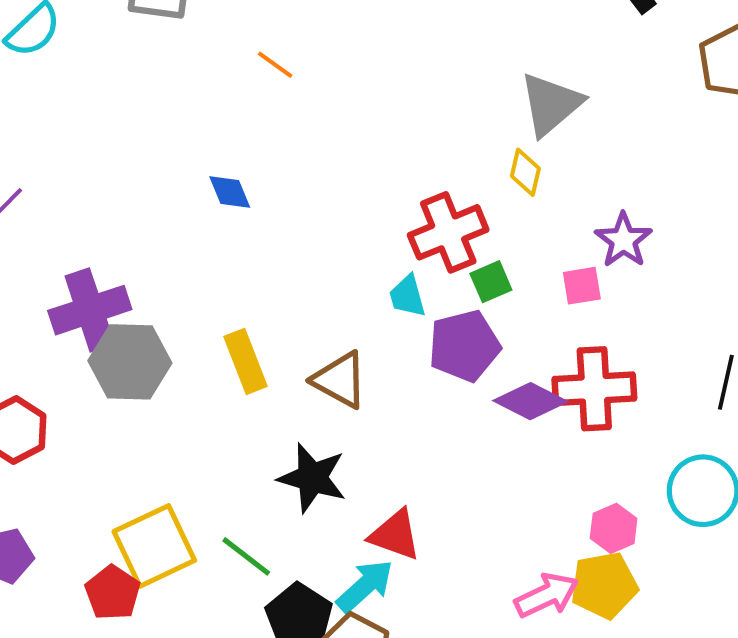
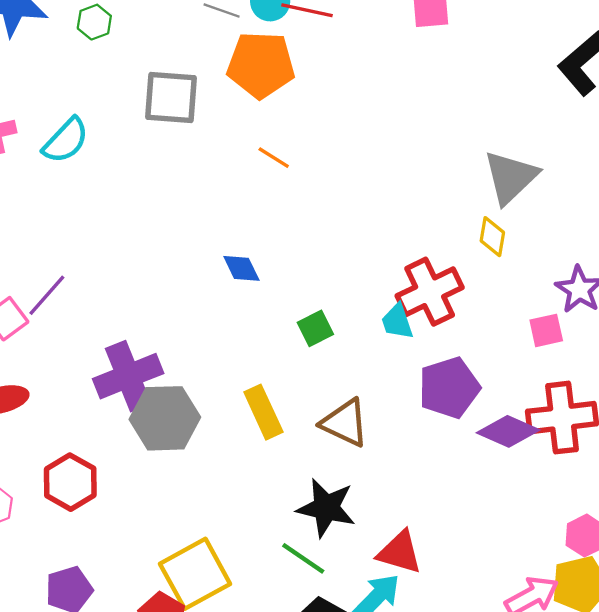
green square: (491, 282) -> (315, 328), moved
cyan trapezoid: (407, 296) -> (397, 322), moved
green line: (246, 556) -> (303, 558), moved

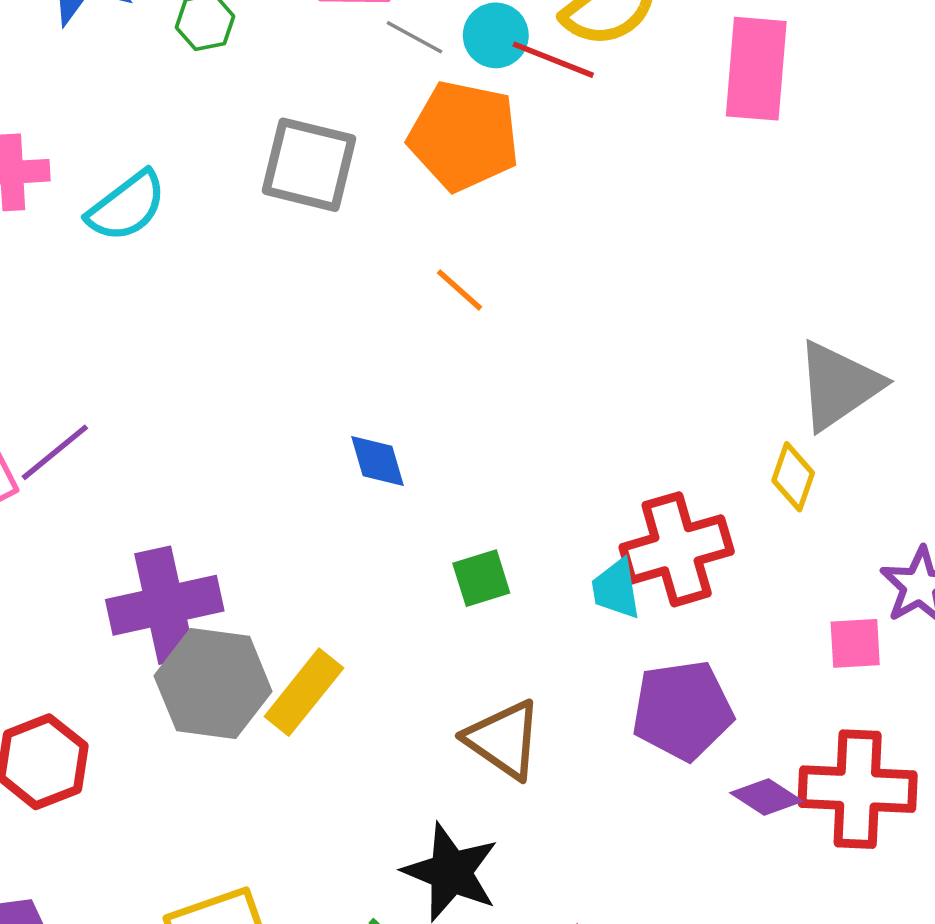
yellow rectangle: (263, 412) -> (304, 692), moved, turned 54
purple diamond: (508, 431) -> (766, 797), size x0.7

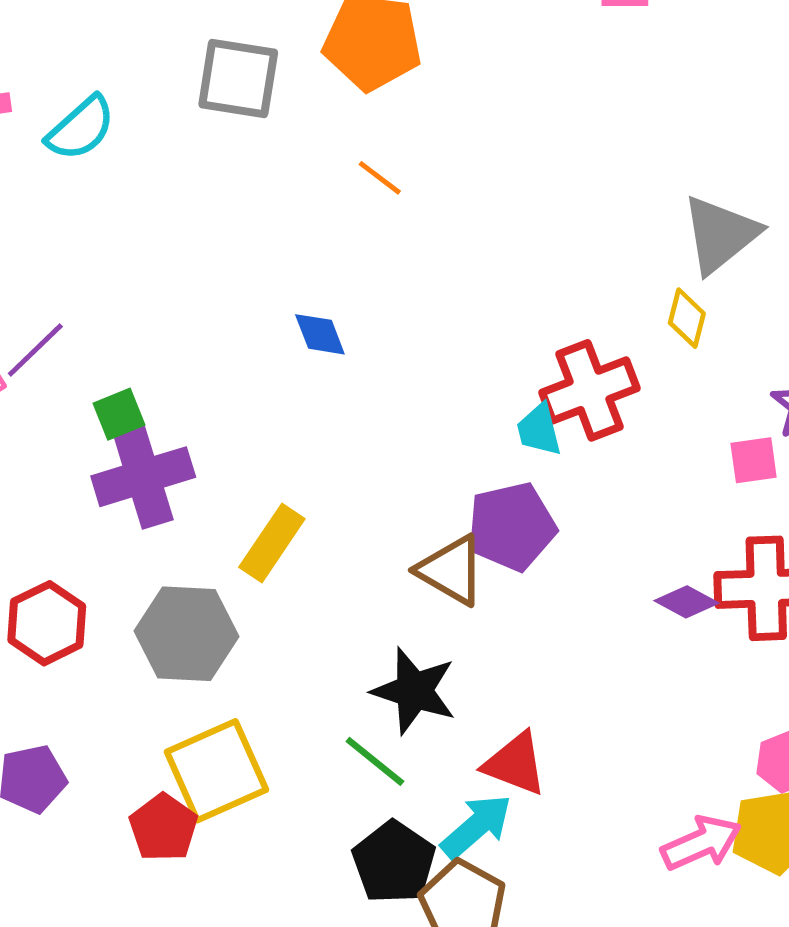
green square: (481, 578) -> (119, 414), moved
gray hexagon: (213, 684) -> (187, 634), moved
purple pentagon: (682, 710) -> (511, 527), moved

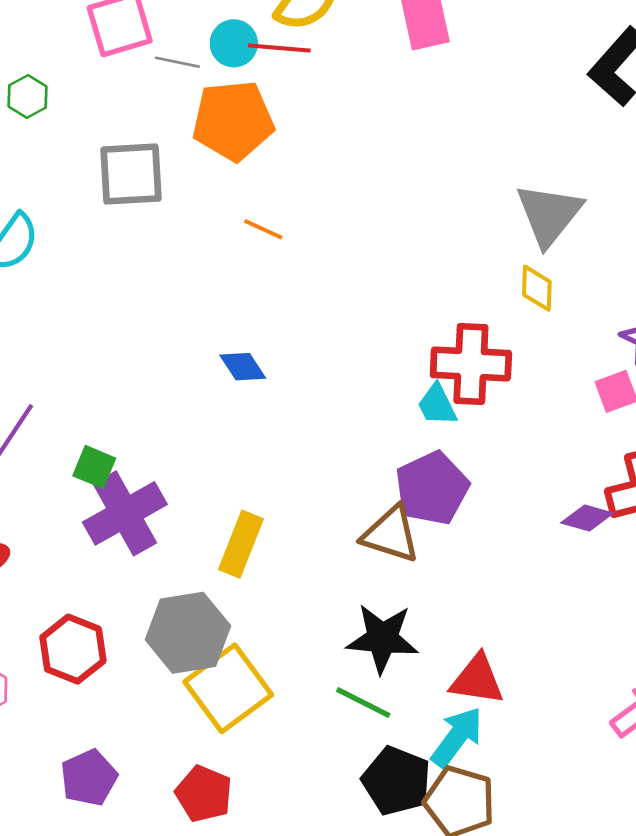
red cross: (590, 390) -> (471, 364), turned 36
green square: (119, 414) -> (94, 467), turned -33
yellow square: (216, 771) -> (228, 688), moved

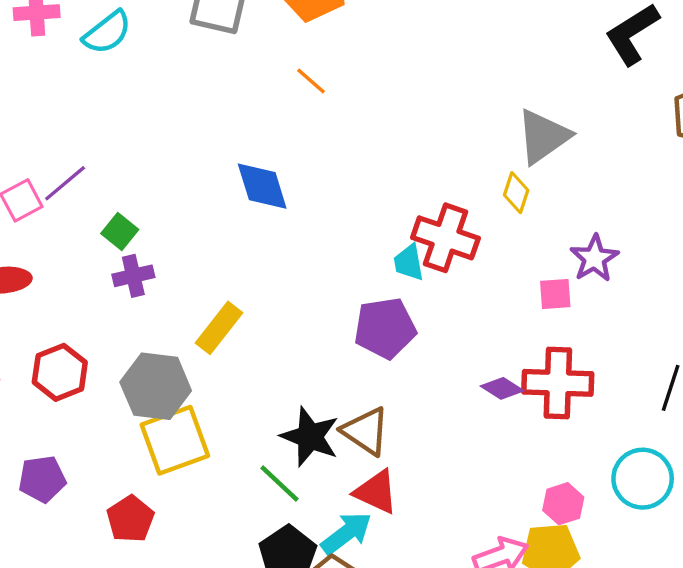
blue diamond: (243, 367) -> (262, 186), size x1.5
purple cross: (125, 513) -> (133, 276), size x0.6
brown triangle: (391, 534) -> (366, 431), moved

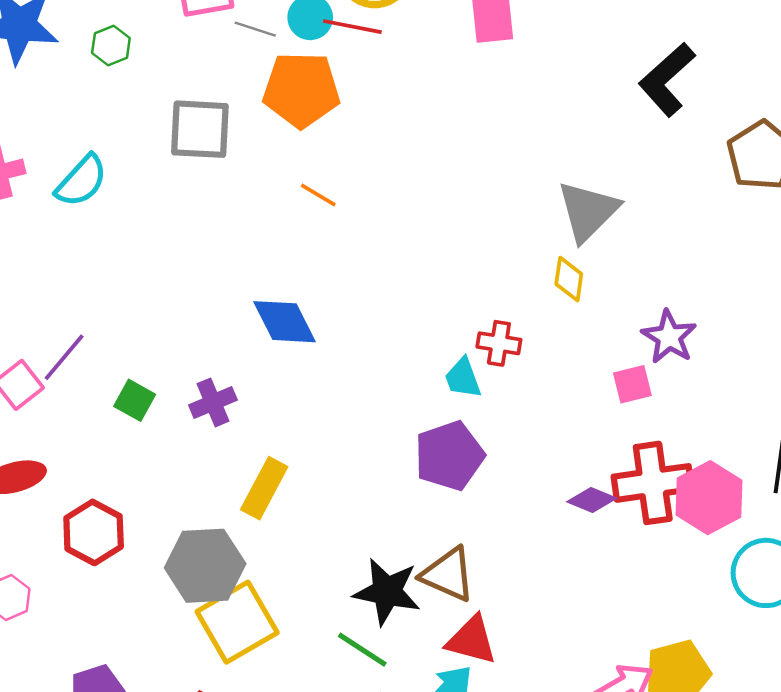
red cross: (445, 238) -> (499, 343), size x0.6
purple cross: (133, 276) -> (213, 402), moved
red hexagon: (60, 372) -> (94, 532), moved
pink hexagon: (563, 504) -> (709, 498), moved, size x1.5

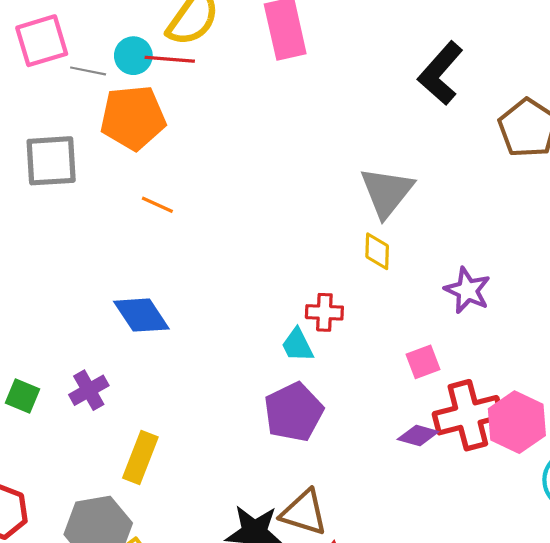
pink square: (632, 384) -> (423, 362), moved

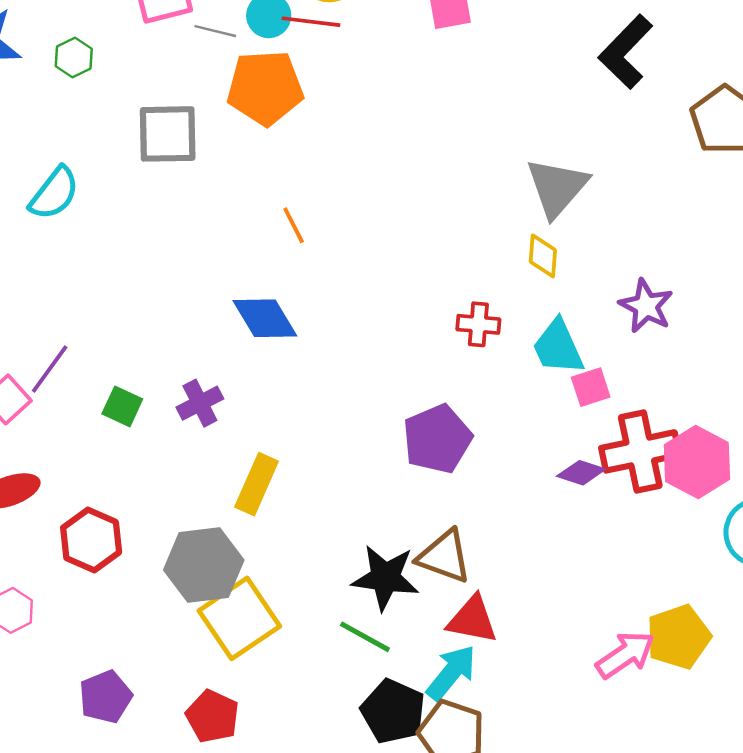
orange line: (157, 205) -> (294, 225), moved, turned 36
cyan trapezoid: (297, 345) -> (558, 347), moved, size x1.4

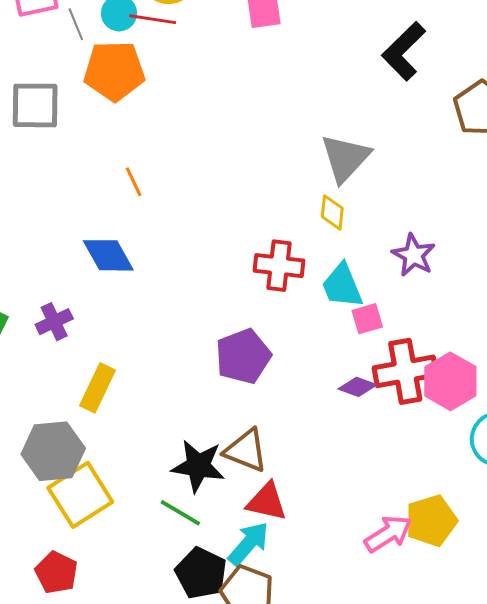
gray line: (215, 31) -> (76, 24), turned 52
red cross: (478, 324) -> (279, 266), size x1.4

